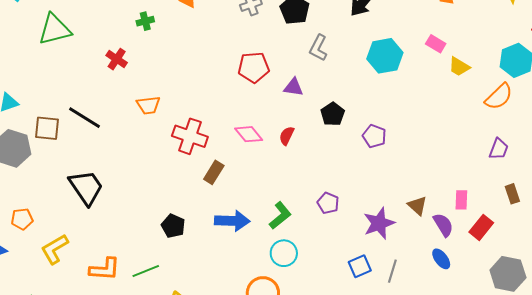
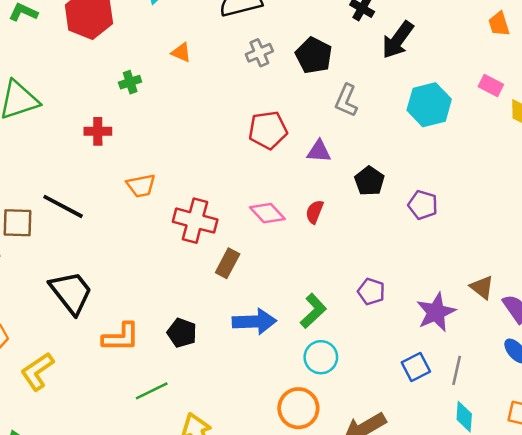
red cross: (117, 59) -> (98, 131), turned -30
orange L-shape: (105, 269) -> (121, 337), moved

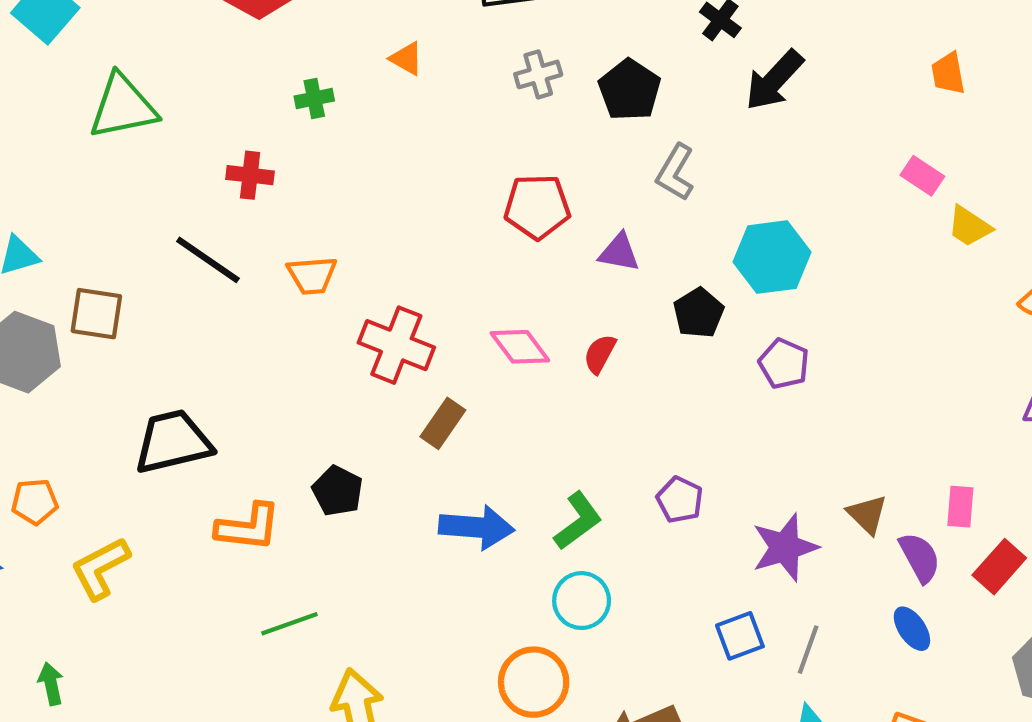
cyan hexagon: (429, 105) -> (772, 257), moved
black line: (63, 206) -> (208, 260), moved
black trapezoid: (71, 292) -> (173, 442), turned -72
black pentagon: (182, 333) -> (338, 491), moved

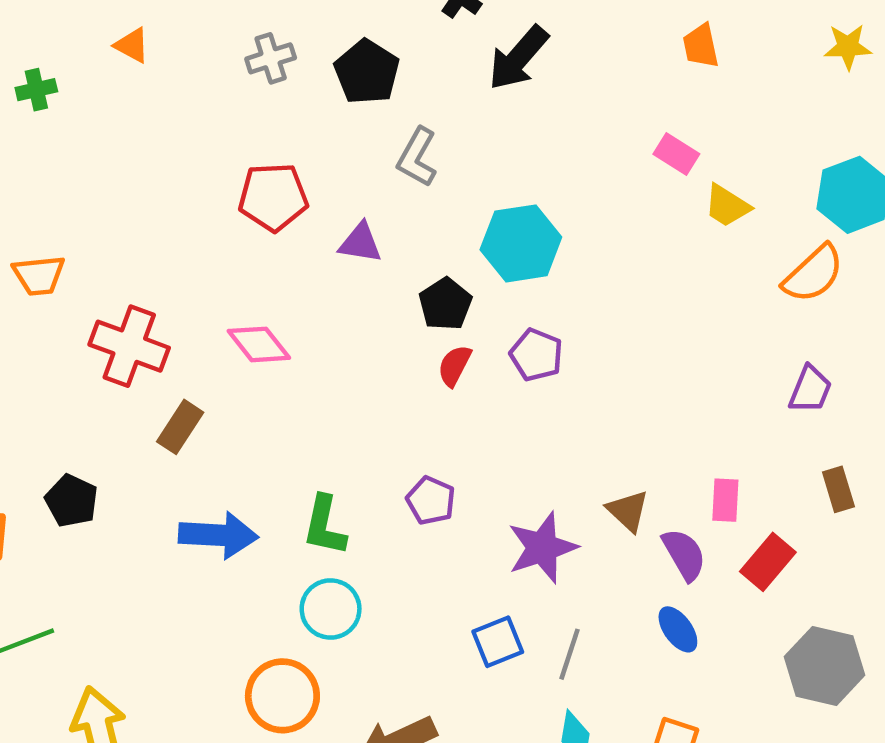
red semicircle: (600, 354) -> (454, 366), moved
green L-shape: (578, 521) -> (325, 526), turned 140

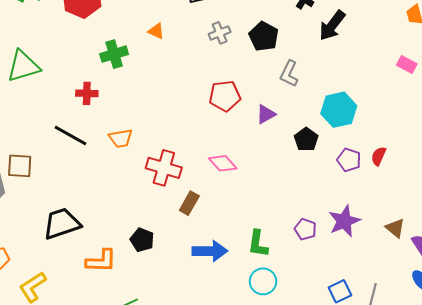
green cross: (36, 90) -> (114, 54), size x1.5
purple triangle: (360, 243) -> (266, 114), turned -35
red semicircle: (454, 366) -> (379, 156), moved
purple star: (542, 548) -> (344, 221), moved

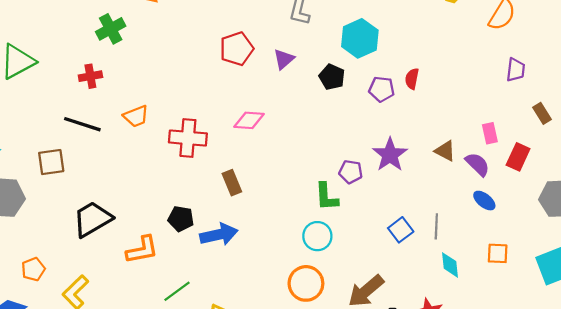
pink diamond: (223, 163) -> (249, 120), turned -32
brown square: (20, 166) -> (51, 162), moved
brown rectangle: (189, 203) -> (232, 183), moved, turned -40
green L-shape: (258, 244) -> (327, 197), moved
blue arrow: (210, 251) -> (219, 235), moved

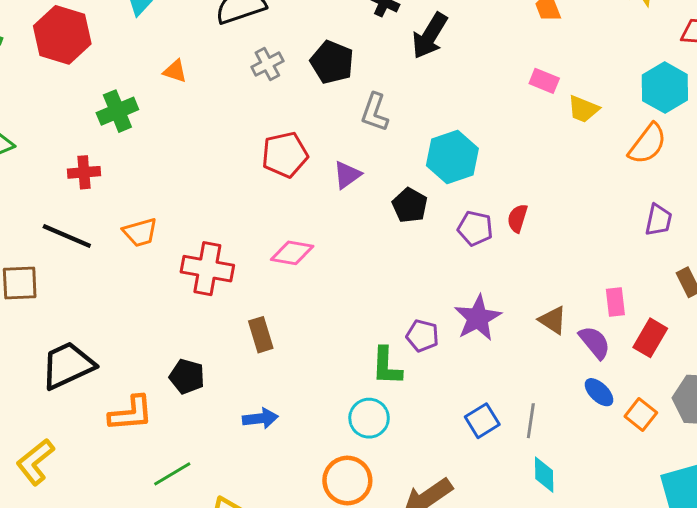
blue arrow: (219, 235) -> (260, 418), moved, size x0.7
orange square: (498, 253) -> (641, 414), moved, turned 30

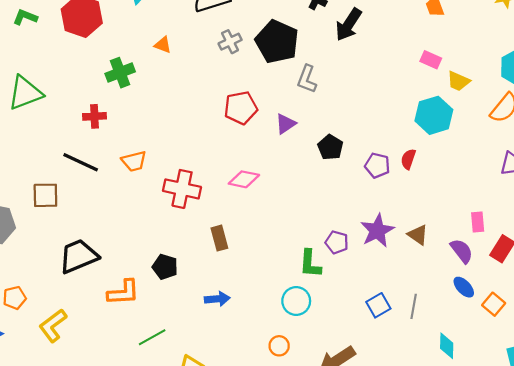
black pentagon: (332, 62) -> (277, 42), size x1.4
cyan hexagon: (452, 157) -> (434, 115), moved
brown triangle: (553, 320) -> (418, 235), moved
cyan diamond: (544, 475) -> (447, 346), moved
orange circle: (347, 481) -> (279, 346), size x0.6

